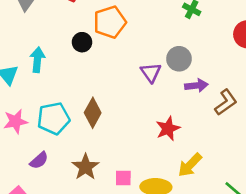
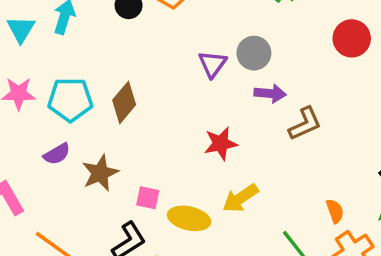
purple semicircle: (39, 160) -> (57, 154), moved

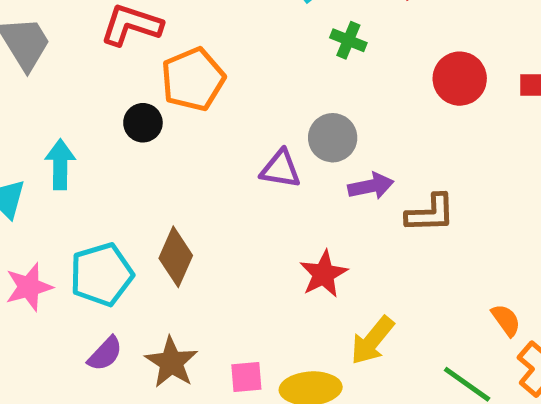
purple triangle: (212, 64) -> (281, 169), turned -40
brown L-shape: (305, 124) -> (430, 213), turned 39

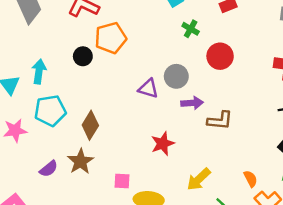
red circle: (460, 79) -> (220, 56), moved
cyan pentagon: (102, 275) -> (50, 111), moved
yellow arrow: (372, 340) -> (199, 179), moved
brown star: (171, 362) -> (81, 161), moved
pink square: (246, 377) -> (122, 181), moved

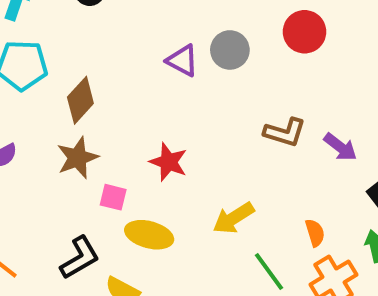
purple arrow: (192, 103) -> (340, 147), moved, turned 30
red star: (163, 144) -> (168, 162), moved, turned 30
brown star: (81, 161) -> (77, 158), moved

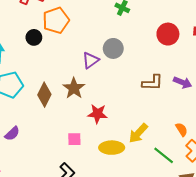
red circle: (305, 32) -> (168, 34), moved
purple triangle: (182, 60) -> (91, 60), turned -48
brown star: (77, 158) -> (74, 88), moved
yellow ellipse: (149, 235) -> (112, 148), moved

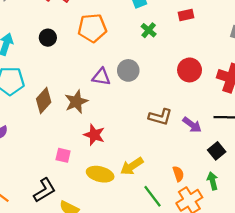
orange pentagon: (56, 20) -> (92, 28), moved
purple triangle: (91, 60) -> (101, 77), turned 30

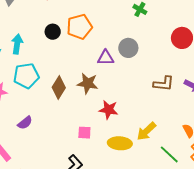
orange pentagon: (92, 28) -> (80, 27), moved
brown star: (76, 102) -> (88, 83), turned -30

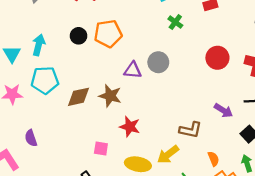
brown L-shape: (164, 84) -> (190, 130), moved
brown diamond: (59, 87) -> (78, 97), turned 40
purple semicircle: (25, 123) -> (31, 138), moved, turned 105

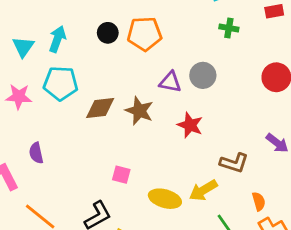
green cross: (175, 22) -> (229, 28), turned -32
red star: (130, 127) -> (190, 125), moved

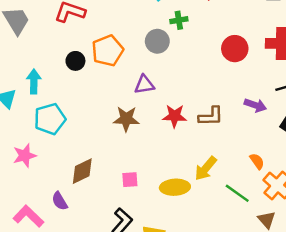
gray circle: (203, 75) -> (157, 41), moved
pink star: (19, 97) -> (25, 156), moved
brown diamond: (100, 108) -> (82, 171), moved
purple semicircle: (36, 153) -> (60, 201), moved
brown L-shape: (234, 163) -> (211, 116), moved

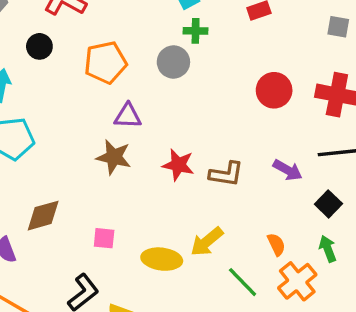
green cross: (179, 20) -> (196, 31), moved
black circle: (75, 61) -> (39, 46), moved
purple triangle: (144, 85) -> (128, 116), moved

